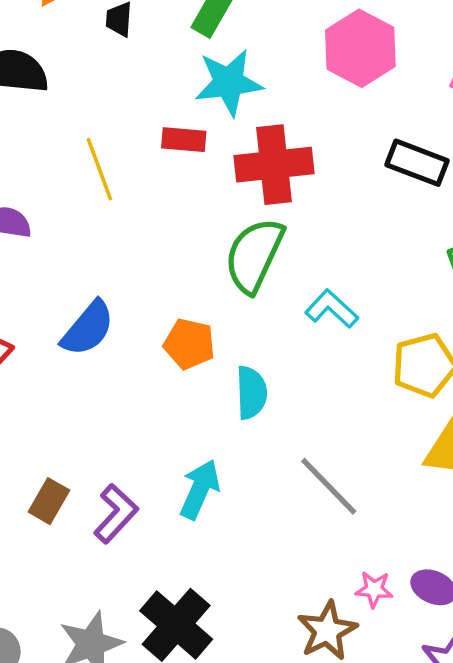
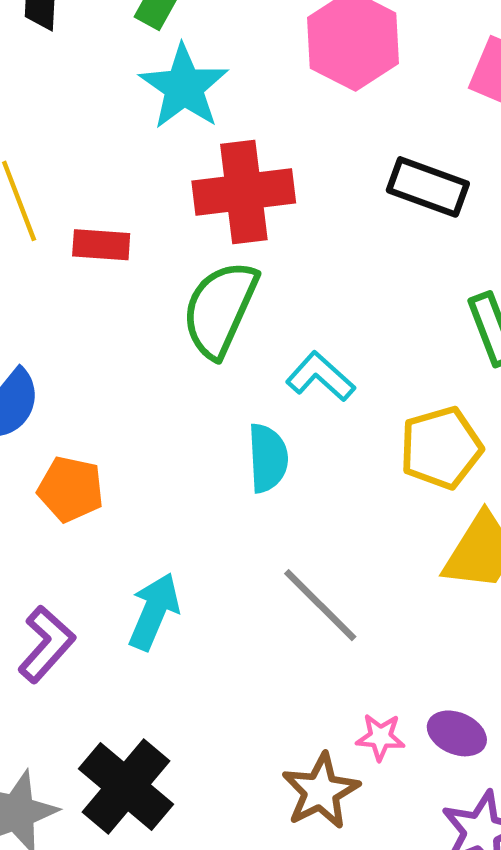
cyan star: (229, 82) -> (184, 87), turned -30
red rectangle: (184, 140) -> (101, 245), moved
orange pentagon: (189, 344) -> (71, 489), moved
cyan semicircle: (251, 393) -> (268, 458), moved

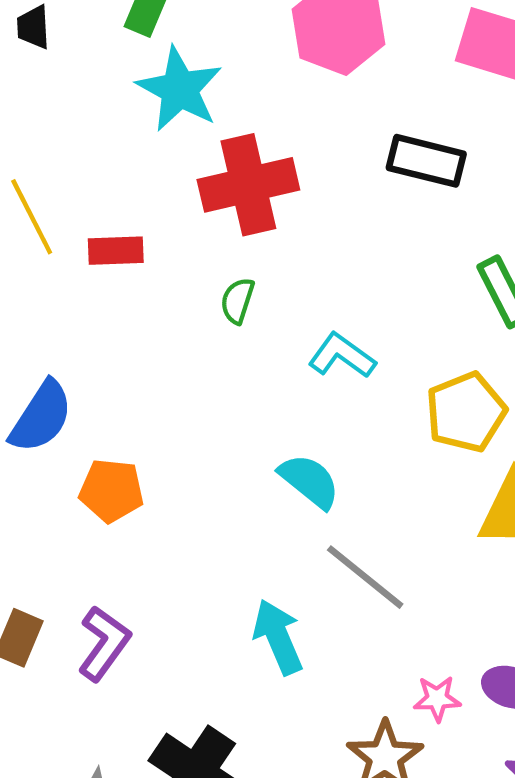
green semicircle: (220, 309) -> (237, 301), size x0.5
cyan semicircle: (268, 458) -> (309, 481), moved, turned -42
cyan arrow: (154, 611) -> (278, 637), moved, turned -40

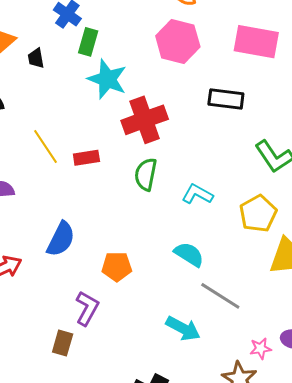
green semicircle: (237, 301) -> (146, 174), size x1.5
orange pentagon: (111, 491) -> (117, 267), moved
cyan arrow: (278, 637) -> (183, 328), turned 148
purple L-shape: (104, 643) -> (87, 308), moved

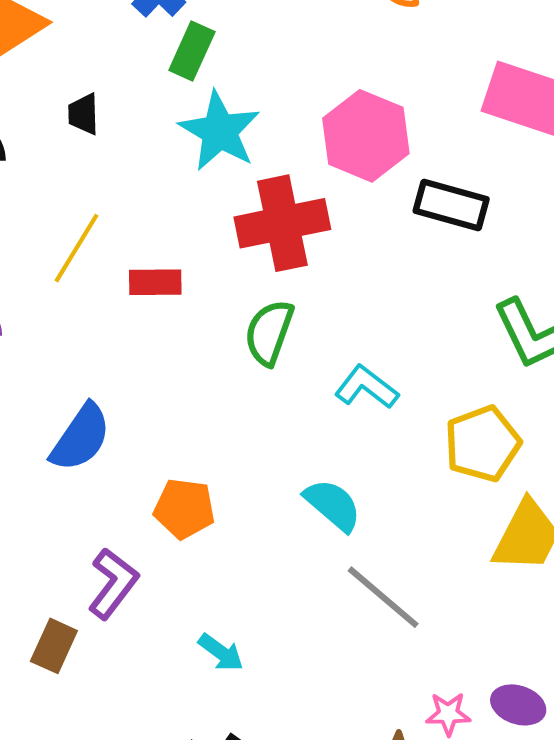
pink hexagon: (178, 41) -> (366, 136), moved
black trapezoid: (36, 58) -> (83, 114), moved
yellow line: (46, 147) -> (77, 248), turned 57
cyan arrow: (183, 328) -> (221, 652), moved, size x0.7

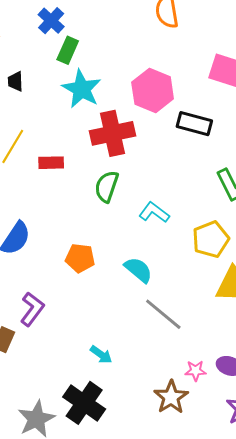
orange pentagon: (184, 509) -> (80, 258), moved
cyan arrow: (221, 652) -> (101, 355), moved

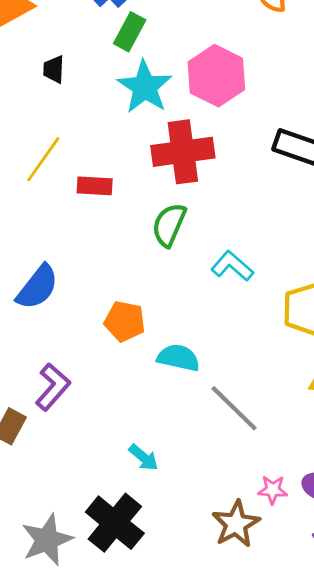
pink hexagon: (153, 90) -> (216, 76), moved
cyan semicircle: (138, 270) -> (178, 358), moved, turned -32

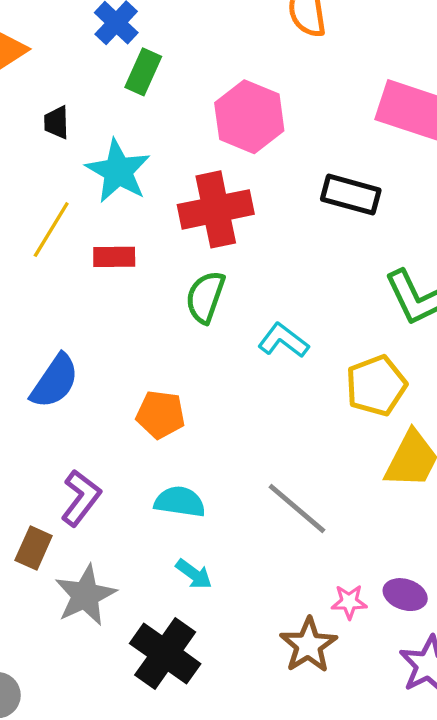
cyan star: (145, 87) -> (118, 171), moved
cyan semicircle: (178, 358) -> (180, 502), moved
gray star: (47, 540) -> (85, 595), moved

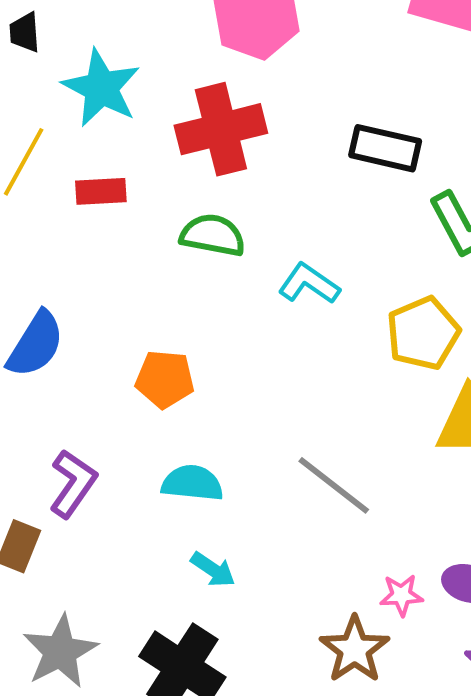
black rectangle: (351, 195) -> (385, 148), moved
green semicircle: (205, 297) -> (213, 235), turned 84
gray star: (85, 595) -> (60, 651), moved

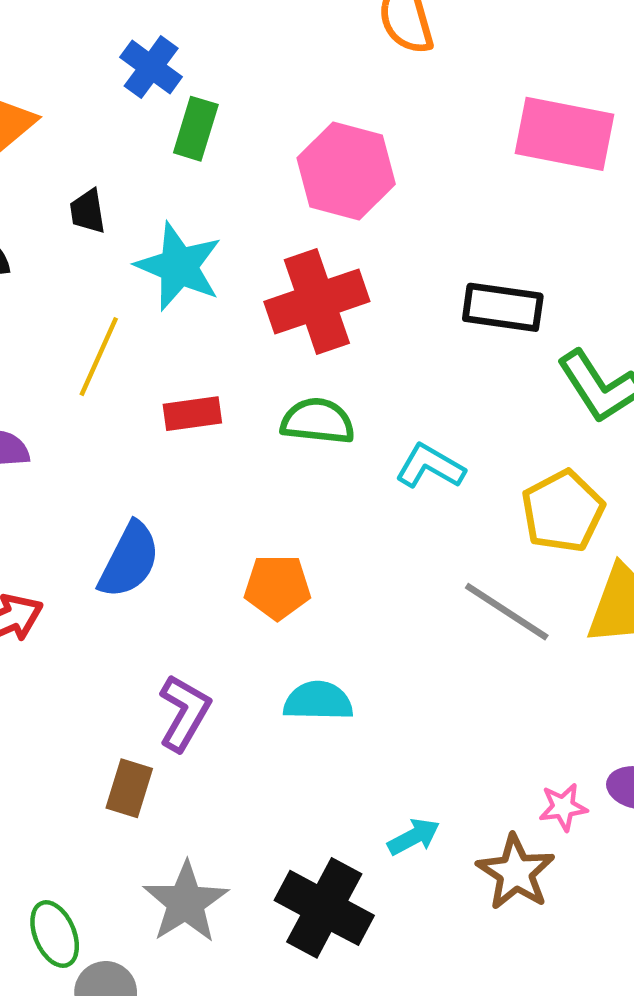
red rectangle: (101, 191) -> (192, 414), moved
gray line: (334, 485) -> (507, 612), moved
cyan arrow: (213, 570) -> (414, 837), moved, turned -57

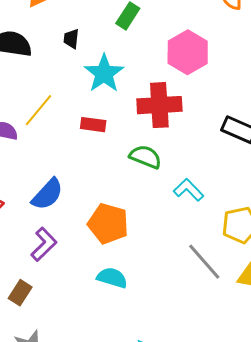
yellow line: (99, 357) -> (38, 110), moved
red rectangle: (192, 414) -> (93, 125), moved
orange pentagon: (277, 587) -> (108, 224), size x1.4
purple L-shape: (184, 713) -> (44, 244), moved

